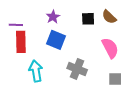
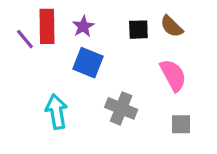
purple line: (16, 25) -> (25, 39), turned 48
red rectangle: (21, 42) -> (47, 26), moved

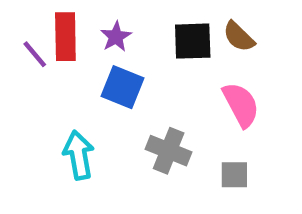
black square: (138, 30) -> (193, 41), size x1.4
gray square: (181, 124) -> (234, 175), moved

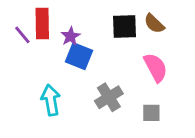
purple star: (116, 37) -> (71, 36), moved
gray cross: (169, 151) -> (109, 97), turned 36

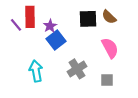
blue square: (79, 56) -> (56, 40), turned 30

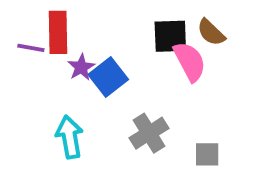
purple line: (16, 25) -> (31, 48), turned -40
purple star: (50, 26) -> (81, 67), moved
pink semicircle: (110, 48) -> (190, 61), moved

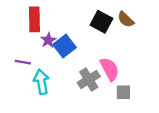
black square: (170, 36) -> (101, 22), turned 30
purple line: (31, 48) -> (23, 62), moved
pink semicircle: (190, 61) -> (110, 69), moved

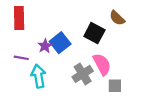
red rectangle: (34, 19) -> (19, 18), moved
black square: (101, 22) -> (94, 33), moved
purple star: (48, 40) -> (45, 46), moved

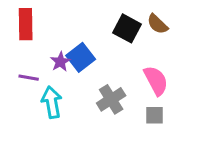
black square: (94, 33) -> (127, 28), moved
pink semicircle: (102, 64) -> (156, 81), moved

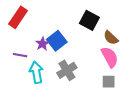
red rectangle: (26, 24) -> (18, 17), turned 35
brown semicircle: (157, 24) -> (111, 38), moved
gray cross: (111, 99) -> (67, 70), moved

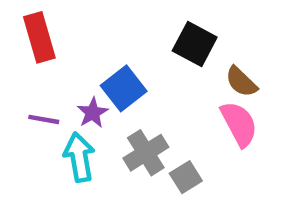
red rectangle: (18, 17) -> (39, 37), turned -50
purple star: (42, 44) -> (93, 113), moved
gray square: (109, 82) -> (186, 177), moved, turned -32

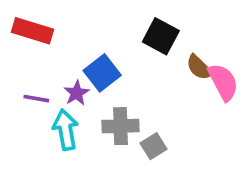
red rectangle: (39, 37) -> (33, 31), turned -57
pink semicircle: (239, 124) -> (223, 82), moved
gray cross: (146, 153) -> (121, 126), turned 30

